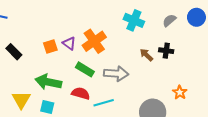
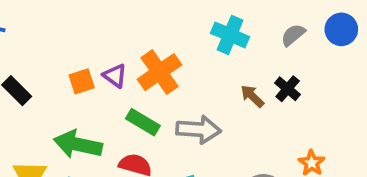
black cross: (166, 51) -> (288, 89), turned 32

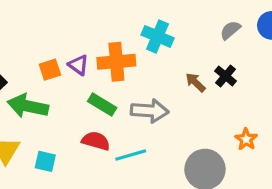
cyan cross: (230, 35) -> (158, 36), moved
orange cross: (160, 72) -> (116, 62), turned 30
green arrow: (78, 144) -> (28, 106), moved

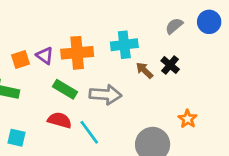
cyan cross: (158, 36) -> (124, 45), moved, turned -30
cyan line: (131, 155) -> (89, 132), turned 70

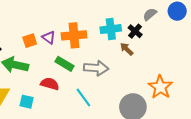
black cross: (170, 65) -> (135, 31), moved
orange star: (188, 119) -> (160, 87), size x1.6
red semicircle: (60, 120) -> (50, 84), moved

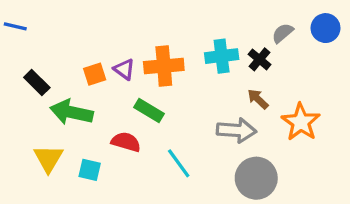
brown arrow: (127, 49) -> (258, 99), moved
gray arrow: (96, 68) -> (236, 130), moved
orange star: (160, 87) -> (301, 122), moved

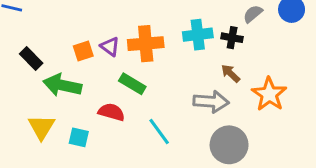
black cross: (260, 59) -> (232, 38), turned -30

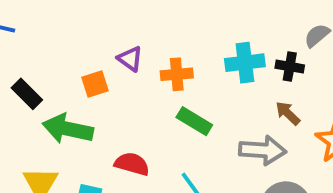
orange cross: (146, 44) -> (177, 74), size x0.7
purple triangle: (110, 47) -> (130, 59), moved
green rectangle: (132, 84) -> (194, 121), moved

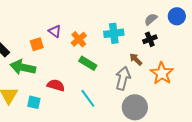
black cross: (290, 67) -> (150, 39), moved, turned -32
orange cross: (177, 74) -> (79, 39), turned -35
gray arrow: (262, 150) -> (123, 78), turned -80

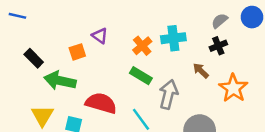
orange cross: (79, 39) -> (142, 46), moved
gray arrow: (123, 78) -> (168, 94), moved
red semicircle: (56, 85) -> (101, 103), size x1.4

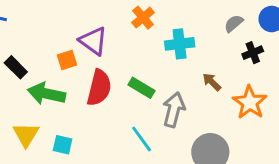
purple triangle: (100, 36) -> (93, 41), size x1.5
orange cross: (142, 46) -> (143, 18), moved
black cross: (218, 46) -> (253, 53), moved
red semicircle: (101, 103) -> (99, 88), moved, turned 88

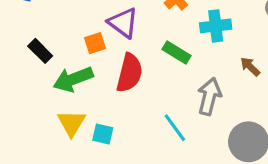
green rectangle: (142, 88) -> (176, 53), moved
green arrow: (46, 94) -> (73, 79), turned -33
yellow triangle: (26, 135) -> (72, 123), moved
cyan square: (63, 145) -> (103, 134), moved

